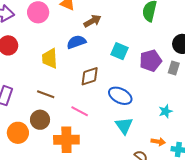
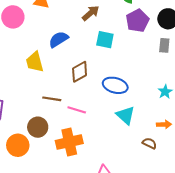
brown arrow: (92, 21) -> (91, 13), moved
purple pentagon: (151, 61) -> (137, 21), moved
brown line: (46, 94) -> (52, 99), moved

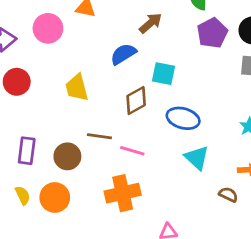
blue semicircle: (59, 39) -> (123, 54), moved
cyan square: (105, 40) -> (164, 74), moved
brown circle: (38, 127) -> (67, 156), moved

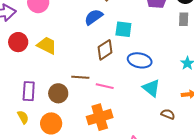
yellow trapezoid: (77, 88) -> (47, 45), moved, turned 135
yellow semicircle: (23, 195) -> (23, 117), moved
brown semicircle: (228, 195) -> (168, 114), moved

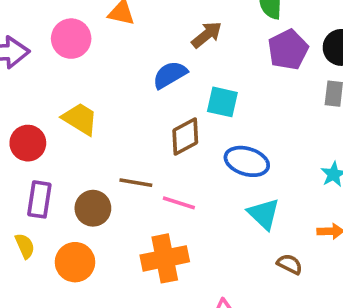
red circle: (18, 42) -> (28, 143), moved

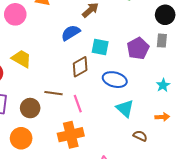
purple pentagon: (288, 50) -> (138, 48), moved
pink line: (179, 203) -> (78, 104), turned 54

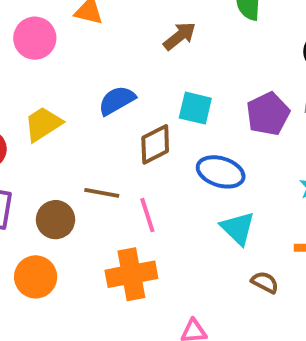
blue semicircle: (71, 33) -> (117, 100), moved
yellow trapezoid: (21, 59) -> (43, 124), turned -65

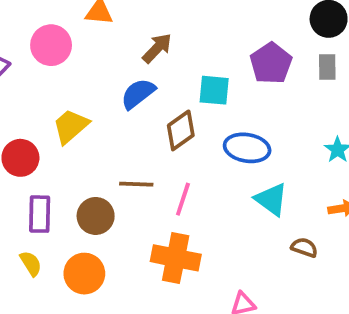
brown arrow: (180, 36) -> (157, 48), moved
purple pentagon: (268, 114) -> (271, 63), moved
pink line: (147, 215) -> (183, 199), turned 44
orange cross: (131, 274) -> (176, 258), turned 30

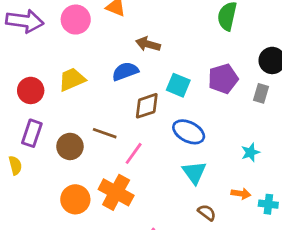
brown arrow: (157, 48) -> (148, 44), turned -135
orange circle: (84, 274) -> (75, 199), moved

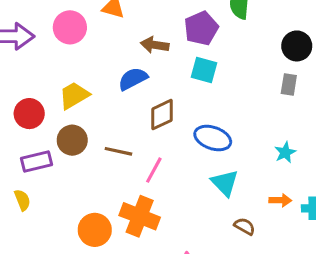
purple pentagon: (223, 79) -> (201, 28), moved
cyan square: (178, 85) -> (204, 70), moved
purple rectangle: (32, 133) -> (37, 161), turned 65
brown circle: (70, 146) -> (72, 140), moved

